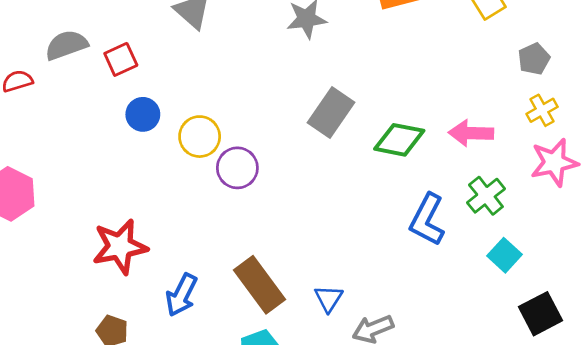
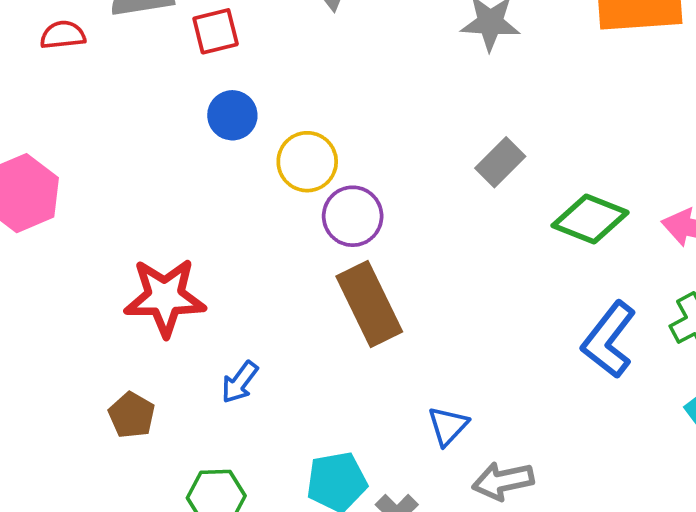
gray rectangle: (331, 112) -> (500, 162), size x0.7
brown rectangle: (259, 285) -> (369, 304), moved
blue arrow: (181, 295) -> (240, 382), size x0.7

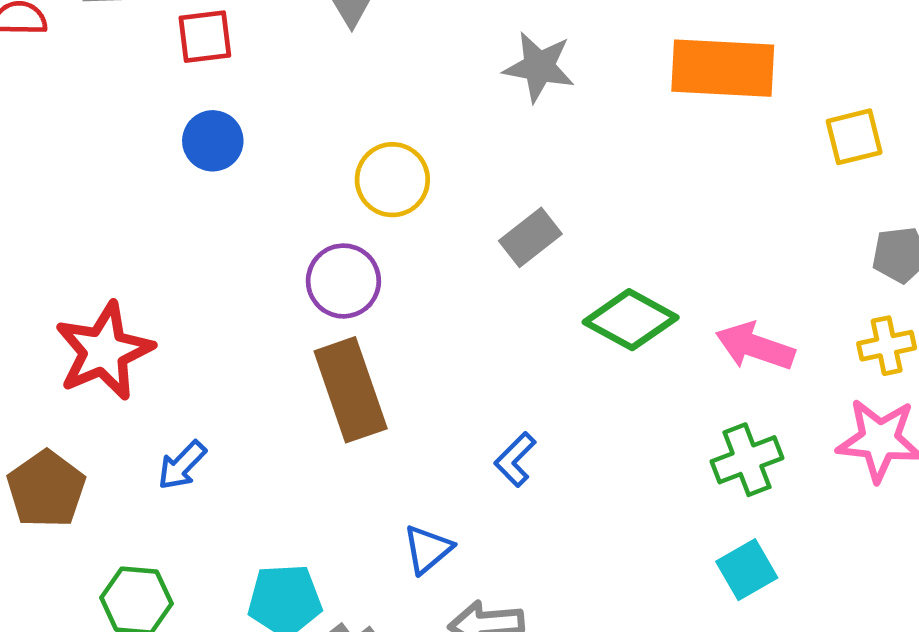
yellow circle: (307, 162) -> (392, 180), moved
red star: (165, 297) -> (104, 351), turned -30
blue L-shape: (609, 340) -> (515, 459), moved, size x0.6
brown pentagon: (132, 415) -> (46, 489), size x1.4

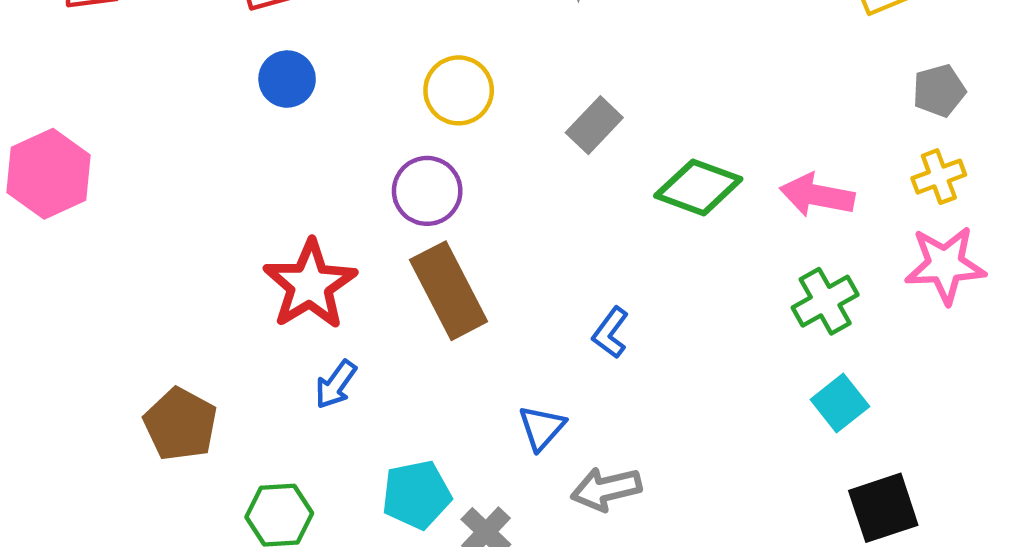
red star: (104, 351) -> (310, 285), moved
blue arrow: (182, 465) -> (336, 384), moved

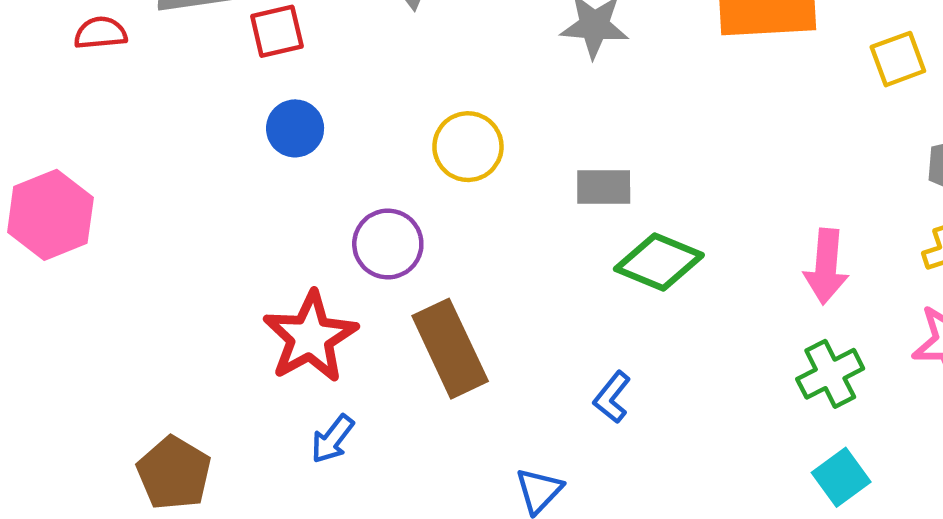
gray rectangle: (594, 125) -> (604, 187), turned 44
green diamond: (698, 187) -> (659, 262), moved
purple circle: (427, 191) -> (388, 244), moved
pink arrow: (817, 195) -> (826, 266), turned -98

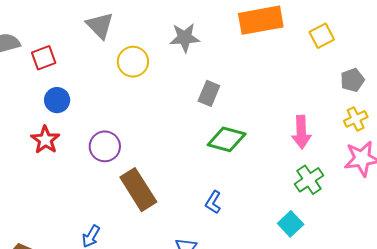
yellow circle: (468, 147) -> (133, 62), moved
gray rectangle: (604, 187) -> (209, 93), moved, turned -60
red star: (310, 337) -> (45, 140), moved, size x0.7
cyan square: (841, 477) -> (291, 224), moved

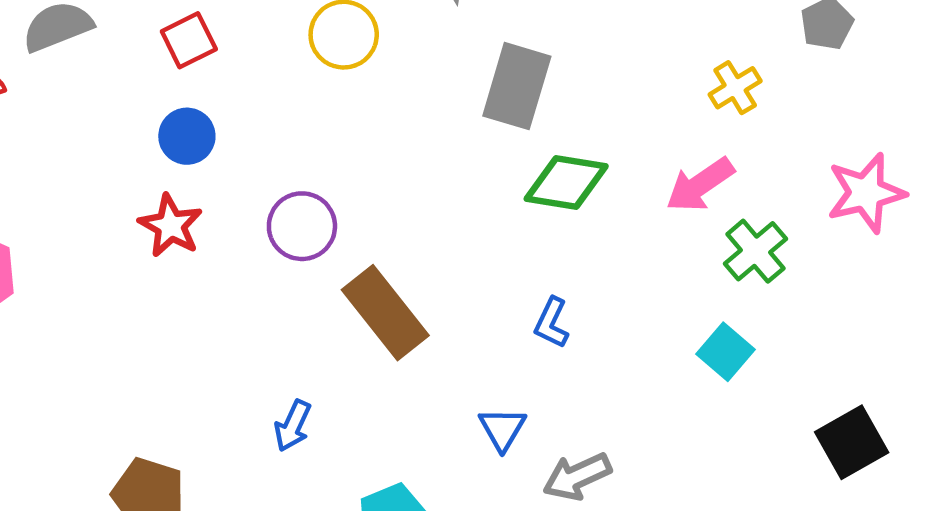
red square: (44, 58) -> (189, 40), moved
gray rectangle: (209, 93) -> (517, 86), size x1.5
yellow cross: (356, 119) -> (735, 88), moved
pink arrow: (301, 132) -> (700, 185), moved, turned 64

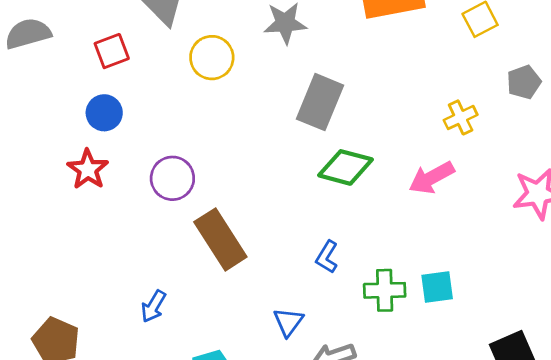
green cross: (755, 251) -> (385, 290), moved, turned 33
cyan square: (725, 352) -> (437, 287), turned 36

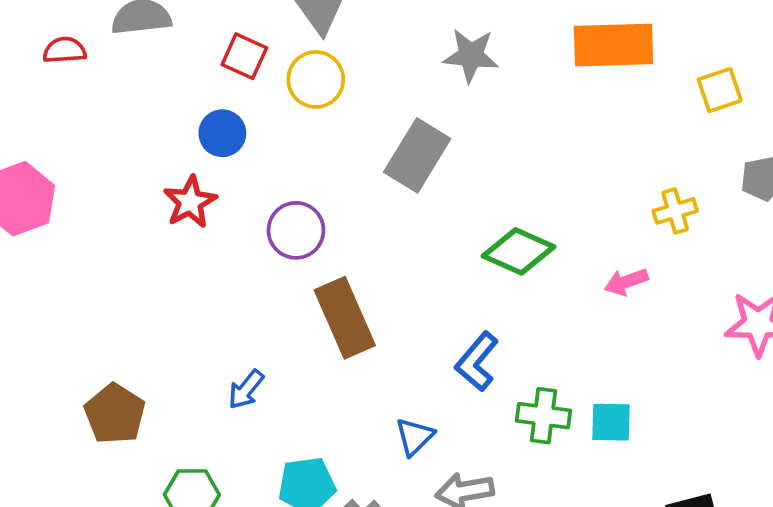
red square: (112, 51) -> (244, 56), turned 36
yellow circle: (212, 58) -> (316, 79), moved
gray rectangle: (320, 102) -> (417, 155), moved
pink arrow: (432, 178) -> (626, 282), size x0.7
blue L-shape: (327, 257) -> (477, 362), size x1.4

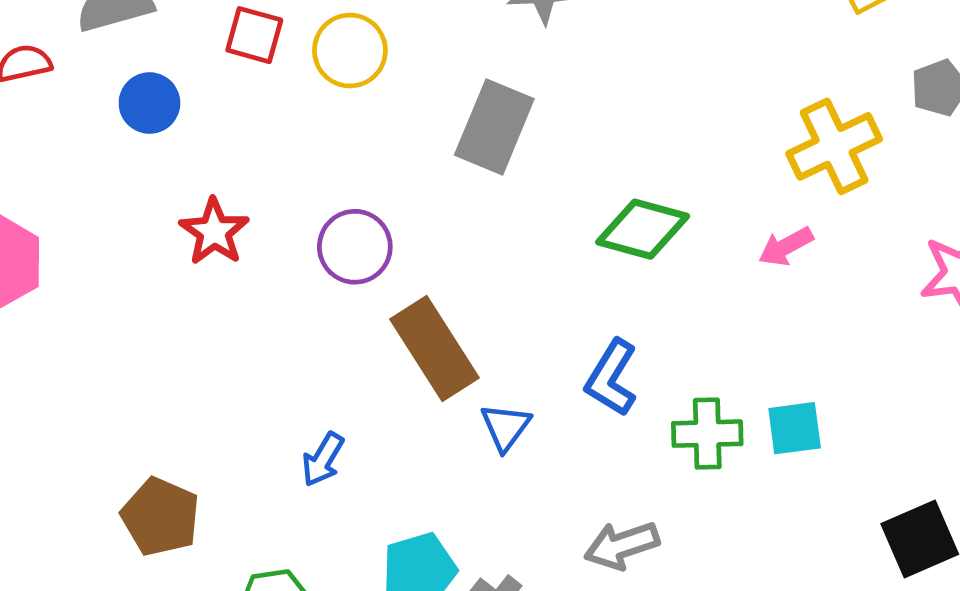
blue circle: (222, 133) -> (149, 103), moved
yellow cross: (675, 211) -> (834, 146), size x1.6
blue triangle: (415, 437) -> (506, 427), moved

